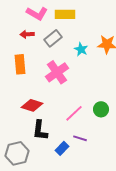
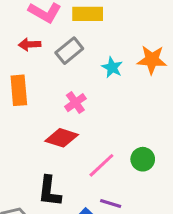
pink cross: (57, 72) -> (75, 103), size x0.6
red diamond: (32, 105) -> (62, 138), moved

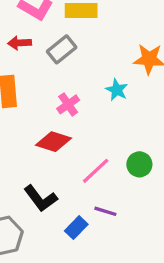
cyan star: (112, 67) -> (117, 90), moved
black L-shape: (49, 191) -> (41, 198), turned -44

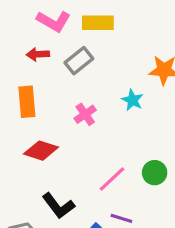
red diamond: (54, 142) -> (41, 151), moved

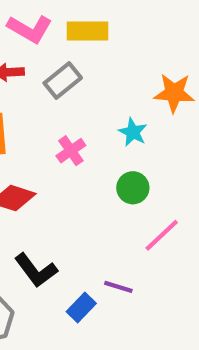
green circle: (155, 173) -> (133, 188), moved
pink line: (112, 179) -> (162, 235), moved

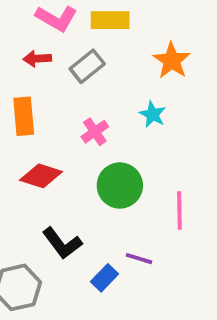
orange star: (174, 93) -> (172, 61), moved, turned 30
green circle: (133, 188) -> (120, 185), moved, size x1.5
pink line: (162, 235) -> (179, 210), turned -48

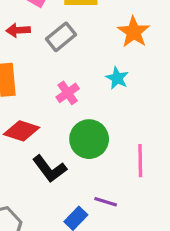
black L-shape: (62, 243) -> (50, 169), moved

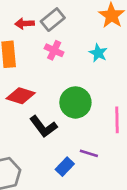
red arrow: (18, 30) -> (25, 24), moved
pink cross: (68, 93) -> (54, 50), moved, turned -30

